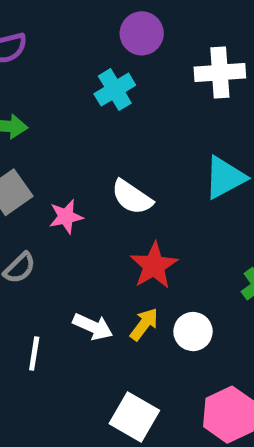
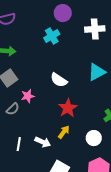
pink star: (66, 217) -> (28, 96), moved
white arrow: (93, 327) -> (43, 142), moved
white circle: (193, 332) -> (94, 138), moved

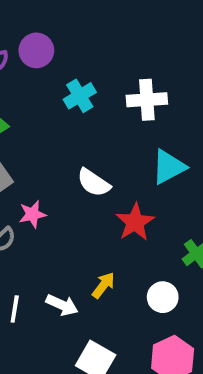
purple circle: (63, 13) -> (36, 50), moved
white cross: (95, 29) -> (147, 100), moved
red star: (68, 108) -> (135, 222), moved

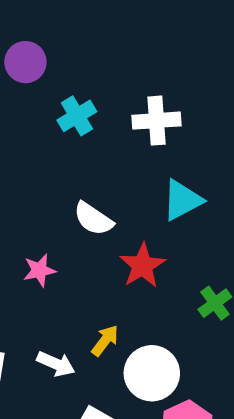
pink star: (32, 214) -> (39, 270), moved
white circle: (163, 297) -> (152, 373), moved, size x1.5

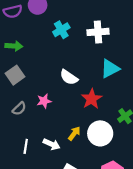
white circle: (152, 373) -> (100, 133), moved

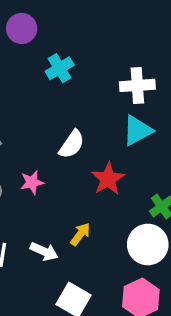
white cross: (98, 32) -> (137, 85), moved
white semicircle: (69, 77) -> (72, 144), turned -90
white circle: (100, 133) -> (148, 245), moved

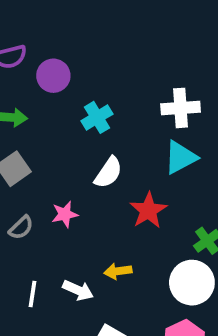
purple circle: (22, 28) -> (53, 76), moved
cyan cross: (60, 68) -> (97, 117), moved
yellow arrow: (80, 234) -> (118, 271), turned -135

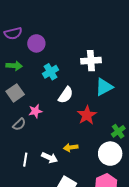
white cross: (181, 108) -> (91, 61), moved
cyan cross: (97, 117) -> (51, 72), moved
pink star: (65, 214) -> (35, 111), moved

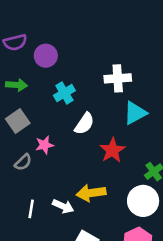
yellow arrow: (71, 148) -> (91, 193), size x1.5

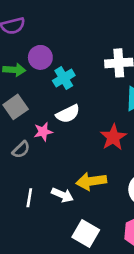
purple circle: (46, 56) -> (40, 57), moved
white semicircle: (84, 124) -> (68, 114), moved, turned 30

